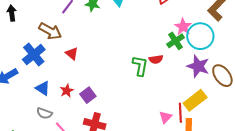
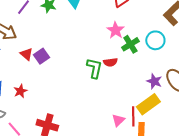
pink star: (183, 27) -> (115, 30), moved
cyan circle: (200, 36) -> (155, 40), size x0.7
purple star: (198, 66) -> (154, 81), moved, size x0.7
purple square: (88, 95) -> (41, 56), moved

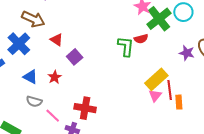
green cross: (130, 44) -> (159, 19), size x1.4
purple square: (41, 56) -> (75, 57), moved
yellow rectangle: (148, 104) -> (156, 79), moved

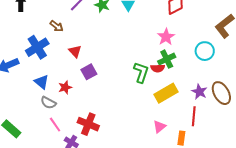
brown arrow: (33, 19) -> (57, 26), size x0.6
green cross: (159, 19) -> (167, 59), moved, size x0.7
yellow rectangle: (156, 79) -> (166, 93), moved
red line: (170, 90) -> (194, 116), moved
gray semicircle: (34, 101) -> (48, 103), moved

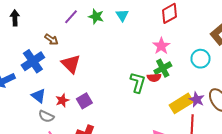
red triangle: (75, 51) -> (71, 64), size x1.5
purple square: (89, 72) -> (84, 101), moved
yellow rectangle: (166, 93) -> (181, 103), moved

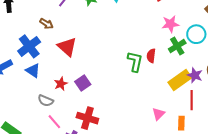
pink star: (161, 46) -> (170, 24), moved, turned 30
green cross: (163, 68) -> (177, 46), moved
red semicircle: (154, 78) -> (151, 56), turned 104
blue triangle: (39, 96) -> (33, 70), moved

